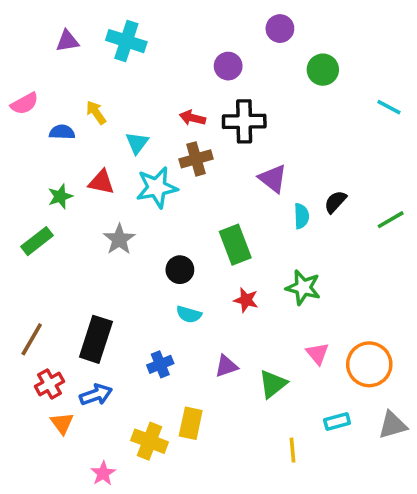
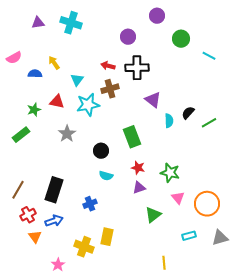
cyan line: (389, 107) -> (209, 56), moved
green line: (391, 220) -> (209, 123), moved
green star: (303, 288) -> (170, 173), moved
purple triangle: (226, 366) -> (139, 188), moved
yellow line: (292, 450) -> (164, 263), moved

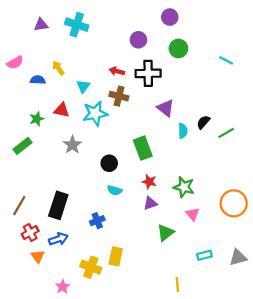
green circle: (181, 39) -> (178, 48), moved
brown cross: (110, 89) -> (119, 96), turned 30
orange circle: (207, 204) -> (234, 203), moved

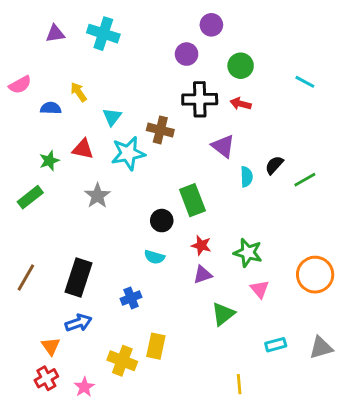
purple circle: (170, 17) -> (211, 25), moved
red arrow: (117, 71) -> (241, 104), moved
black circle: (109, 163) -> (162, 221), moved
red cross: (30, 233) -> (46, 378), moved

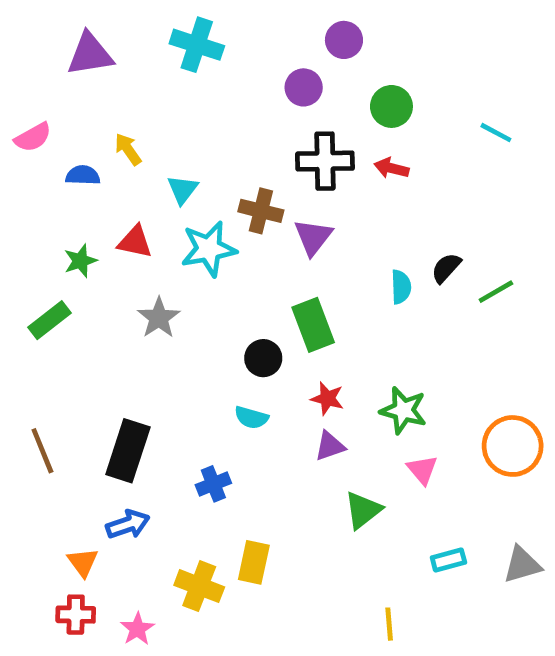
purple triangle: (55, 34) -> (90, 54), size x1.5
cyan cross: (103, 34) -> (197, 45), moved
purple triangle: (223, 146) -> (313, 237), moved, turned 30
brown line: (26, 277) -> (42, 451), turned -52
red cross: (46, 378) -> (76, 615), turned 30

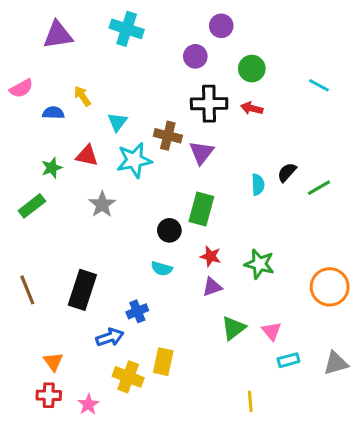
green rectangle: (313, 325) -> (201, 209), turned 36
pink triangle: (422, 470) -> (272, 331), moved
blue arrow: (128, 524) -> (110, 337), moved

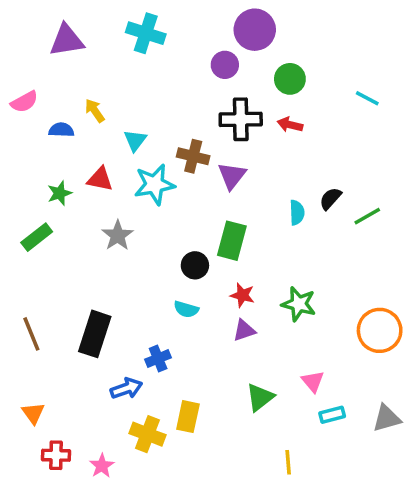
purple circle: (221, 26) -> (255, 30), size x1.5
green triangle: (233, 328) -> (260, 397), moved
orange triangle: (53, 362) -> (33, 413), moved

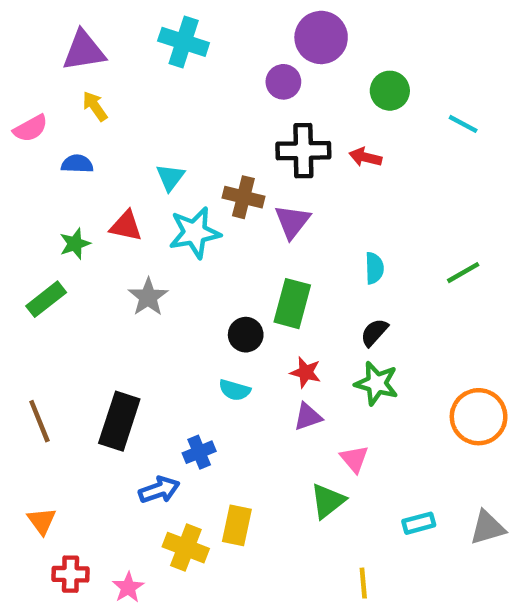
green circle: (290, 79) -> (390, 91), moved
yellow arrow: (95, 111) -> (95, 106), moved
black semicircle: (330, 198) -> (374, 332), moved
pink triangle: (313, 381) -> (354, 459), moved

